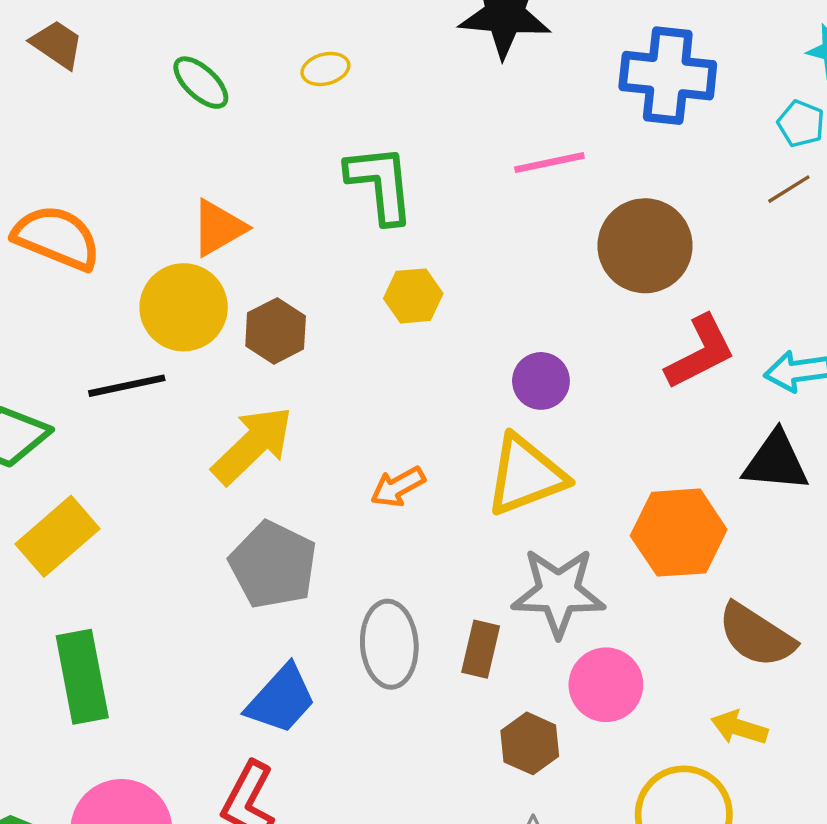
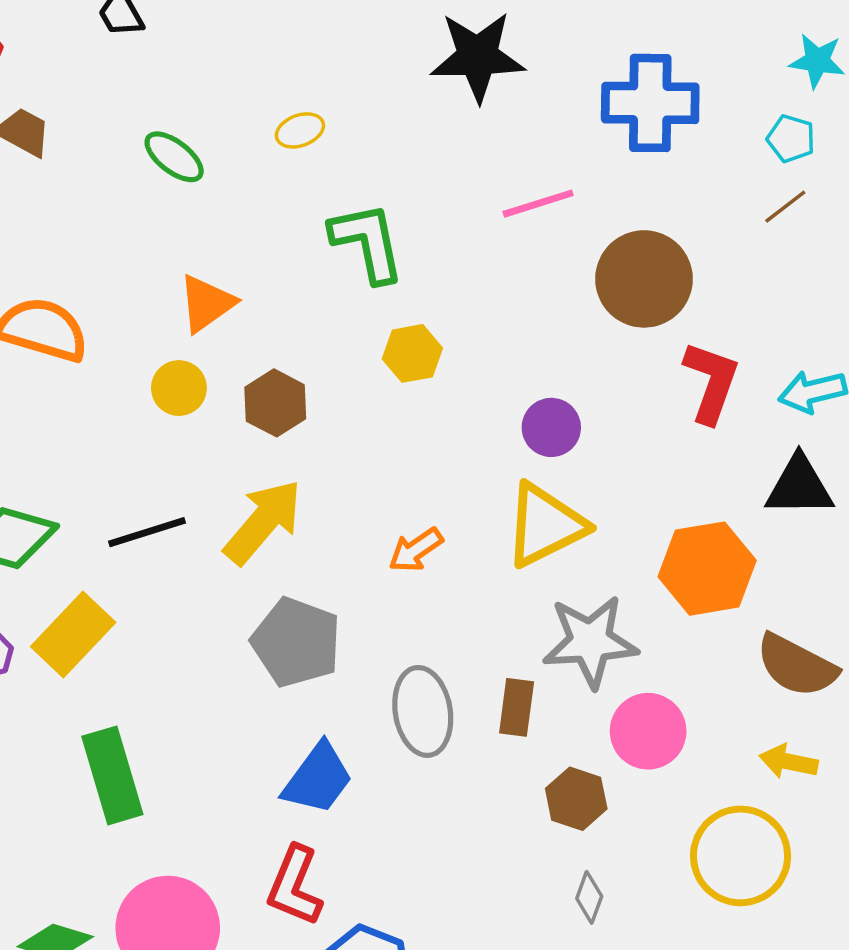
yellow circle: (184, 307) -> (179, 388), size x0.6
red L-shape: (700, 352) -> (711, 382), turned -38
black line: (127, 386) -> (147, 532), moved

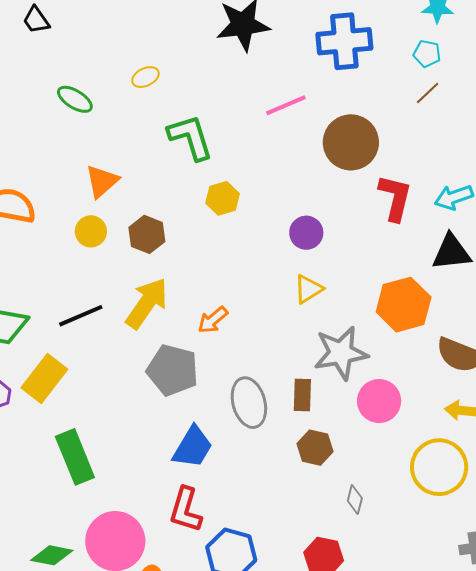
yellow triangle: (545, 525) -> (308, 289), size x0.6
orange arrow: (416, 550) -> (213, 320), moved
brown hexagon: (576, 799) -> (315, 448), moved

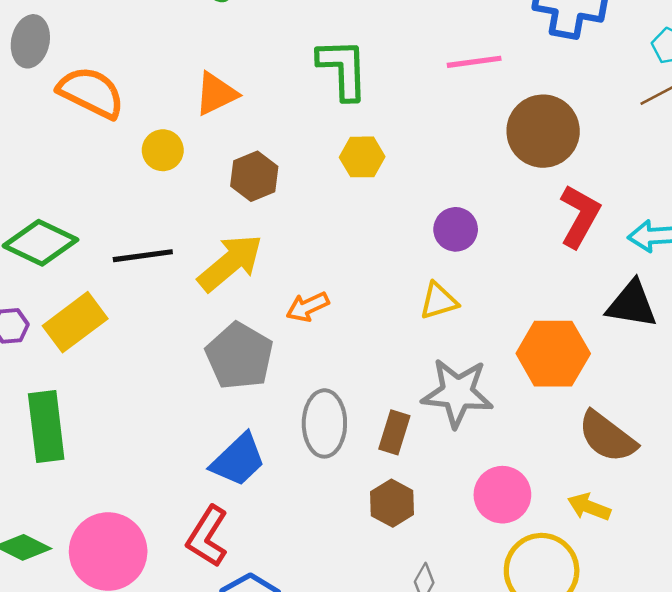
yellow circle: (91, 231) -> (163, 150), moved
pink circle: (379, 401) -> (502, 495), moved
green rectangle: (75, 457) -> (46, 427), moved

